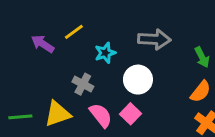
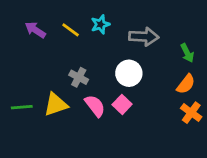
yellow line: (74, 32) -> (71, 30), turned 72
purple arrow: (43, 44) -> (35, 30), moved
cyan star: (105, 53) -> (100, 24), moved

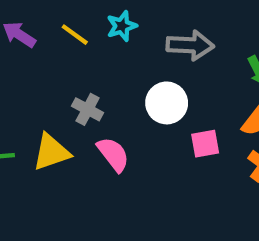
pink square: (122, 104) -> (205, 144), moved, turned 36

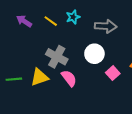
gray cross: (88, 109) -> (57, 57), size x1.5
pink square: (205, 144) -> (113, 73), turned -32

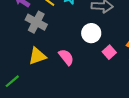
gray cross: (57, 57) -> (36, 22), moved
green line: (14, 79) -> (12, 81), moved, turned -35

